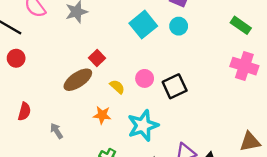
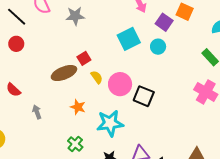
pink circle: (145, 78) -> (120, 84), size x1.5
black square: (175, 86) -> (144, 96), turned 35
yellow semicircle: (117, 87) -> (97, 77), moved
red semicircle: (24, 111) -> (13, 90), turned 105

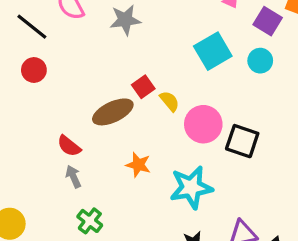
yellow semicircle: (97, 77) -> (170, 101), moved
red semicircle: (13, 90) -> (69, 146), moved
green cross: (75, 144) -> (90, 221), moved

